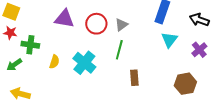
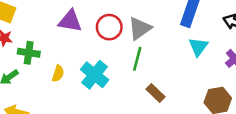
gray triangle: (121, 25) -> (140, 28), size x1.5
brown rectangle: (134, 78) -> (156, 93), turned -42

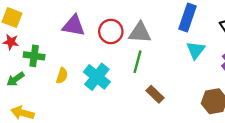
gray triangle: (140, 28) -> (140, 33), turned 40

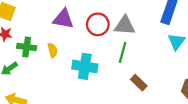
yellow semicircle: (62, 76) -> (52, 50), moved, turned -32
cyan cross: (97, 77) -> (85, 66), turned -30

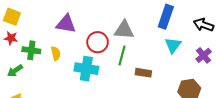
red circle: (98, 24) -> (98, 42), moved
brown rectangle: (139, 83) -> (143, 73), moved, turned -35

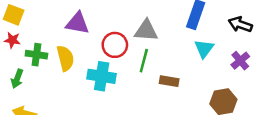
yellow semicircle: (56, 53) -> (65, 58), size x1.5
green arrow: (15, 71) -> (17, 79), turned -35

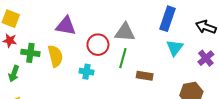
cyan cross: (102, 76) -> (87, 72), size x0.6

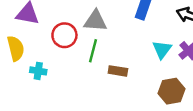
cyan triangle: (175, 48) -> (162, 50), moved
cyan cross: (87, 72) -> (38, 71), moved

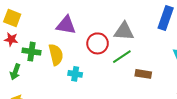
green line: (93, 51) -> (122, 57), turned 42

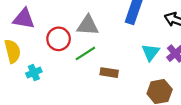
cyan cross: (75, 74) -> (34, 73), turned -32

